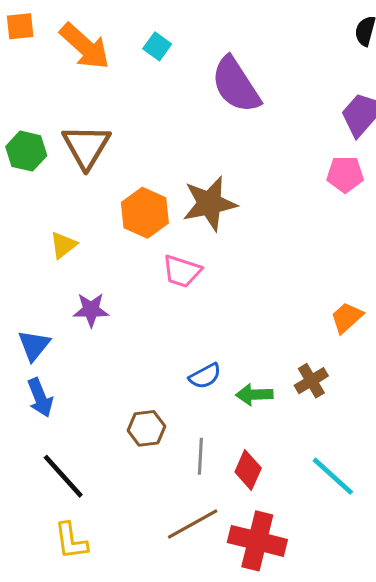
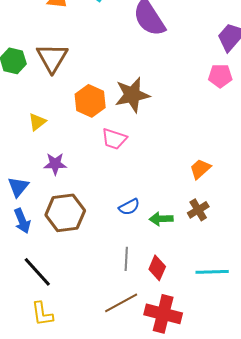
orange trapezoid: (347, 318) -> (200, 169), moved
brown hexagon: (146, 428) -> (65, 213), moved, size x1.6
cyan line: (333, 476) -> (212, 272), turned -44

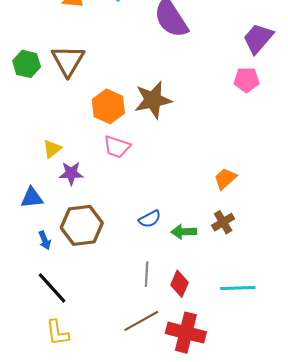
yellow triangle: (37, 122) -> (52, 149), moved
pink trapezoid: (114, 139) -> (117, 147), moved
blue triangle: (18, 187) -> (32, 198), turned 45
blue arrow: (22, 221) -> (45, 240), moved, size x0.7

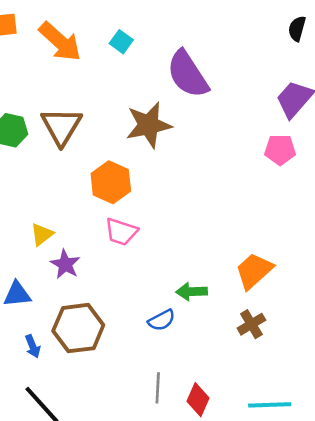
brown star: (153, 100) -> (149, 125), moved
purple star: (71, 173) -> (65, 264), turned 30
orange trapezoid: (225, 179) -> (254, 271), size x1.4
green arrow: (184, 232) -> (192, 292), moved

